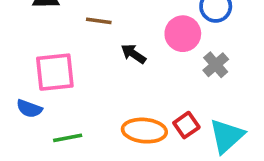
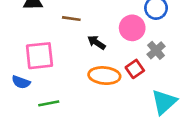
red square: (186, 125) -> (135, 69), moved
orange ellipse: (144, 131) -> (104, 76), moved

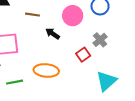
pink circle: (132, 28) -> (73, 16), moved
orange ellipse: (104, 76) -> (46, 70), moved

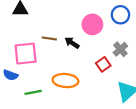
brown line: (33, 15) -> (49, 38), moved

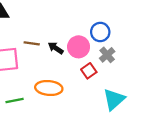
blue circle: (120, 15) -> (100, 32), moved
pink circle: (92, 24) -> (79, 47), moved

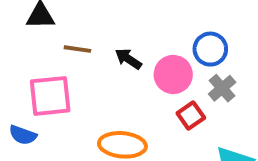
brown line: (32, 43) -> (77, 49), moved
black arrow: (56, 48) -> (128, 59), moved

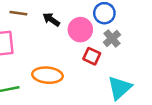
red square: (191, 116) -> (92, 56), turned -30

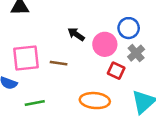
brown line: (18, 13) -> (59, 63), moved
orange ellipse: (47, 75) -> (95, 101), moved

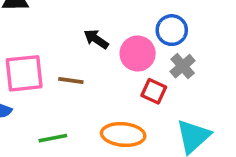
green line: (35, 103) -> (53, 138), moved

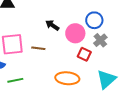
green line: (53, 138) -> (15, 80), moved

